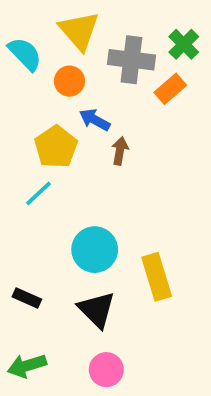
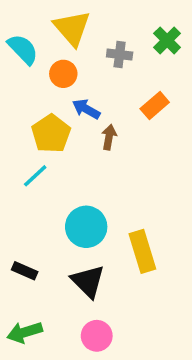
gray cross: (131, 60) -> (120, 54), size x0.6
orange rectangle: (170, 89) -> (155, 105), moved

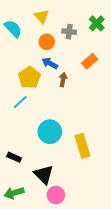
yellow triangle: (72, 28) -> (42, 16), size x0.7
orange circle: (63, 74) -> (47, 42), moved
black triangle: (88, 281) -> (44, 175), moved

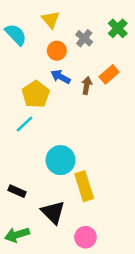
gray cross: (69, 32) -> (84, 38), turned 32
brown arrow: (63, 80) -> (87, 85), moved
yellow rectangle: (82, 146) -> (84, 186), moved
pink circle: (56, 195) -> (85, 237), moved

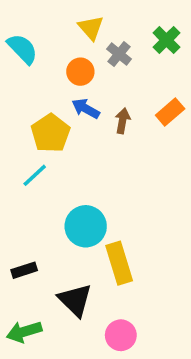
yellow triangle: (51, 20) -> (91, 28), moved
orange rectangle: (109, 74) -> (170, 112), moved
black rectangle: (17, 191) -> (24, 270), turned -42

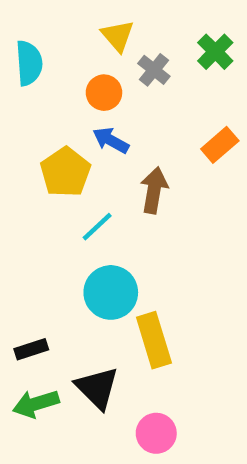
cyan semicircle: (22, 49) -> (29, 63), turned 40
brown arrow: (123, 121) -> (154, 190), moved, size x1.4
cyan line: (35, 175) -> (97, 227), moved
green arrow: (24, 332) -> (36, 404), moved

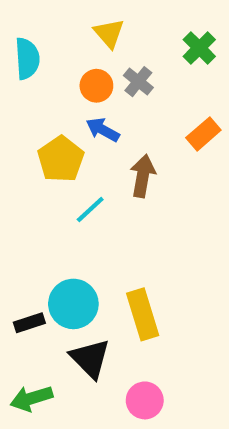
gray cross: (154, 70) -> (138, 82), moved
cyan circle: (111, 292) -> (73, 304), moved
green arrow: (36, 404) -> (31, 398), moved

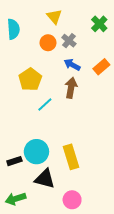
blue arrow: (103, 130) -> (72, 65), moved
black triangle: (90, 358) -> (45, 179), turned -30

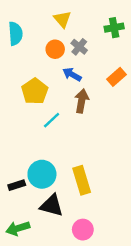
green cross: (99, 24) -> (114, 28), turned 35
blue arrow: (72, 65) -> (72, 74), moved

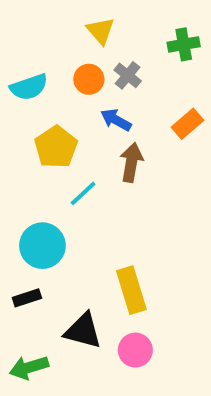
cyan semicircle: (15, 34) -> (29, 87), moved, turned 75
cyan circle: (42, 174) -> (42, 246), moved
pink circle: (83, 230) -> (135, 350), moved

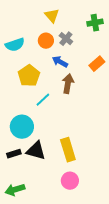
black triangle: (83, 331) -> (36, 151), moved

